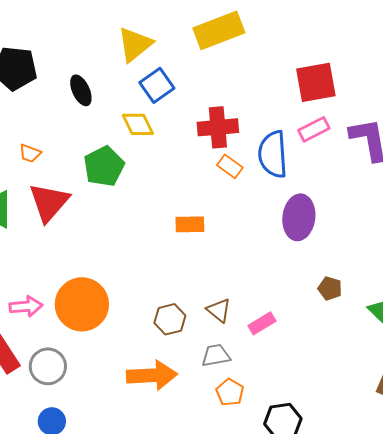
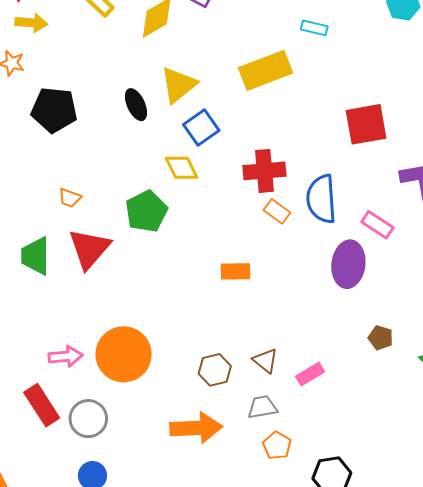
black ellipse: (81, 90) -> (136, 105), moved
pink rectangle: (314, 129) -> (377, 225), moved, turned 60

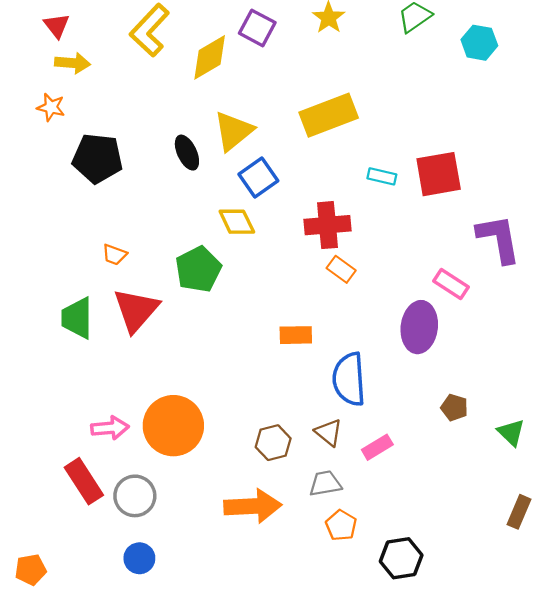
cyan rectangle: (314, 28) -> (382, 176), moved
blue semicircle: (321, 199) -> (349, 379), moved

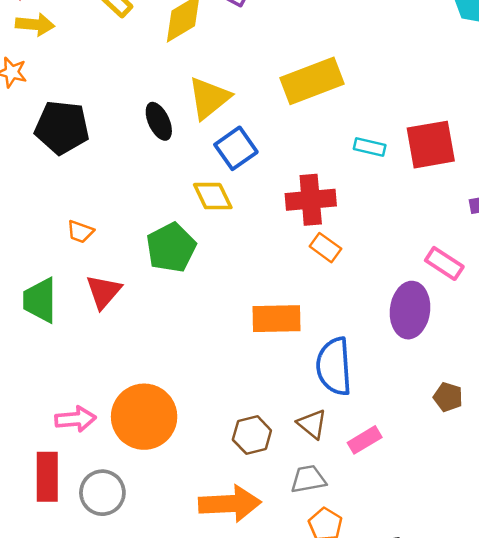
red triangle: (136, 310) -> (104, 292), size x0.7
orange rectangle: (296, 335) -> (276, 319), size x1.4
red rectangle: (84, 481) -> (47, 477), turned 33

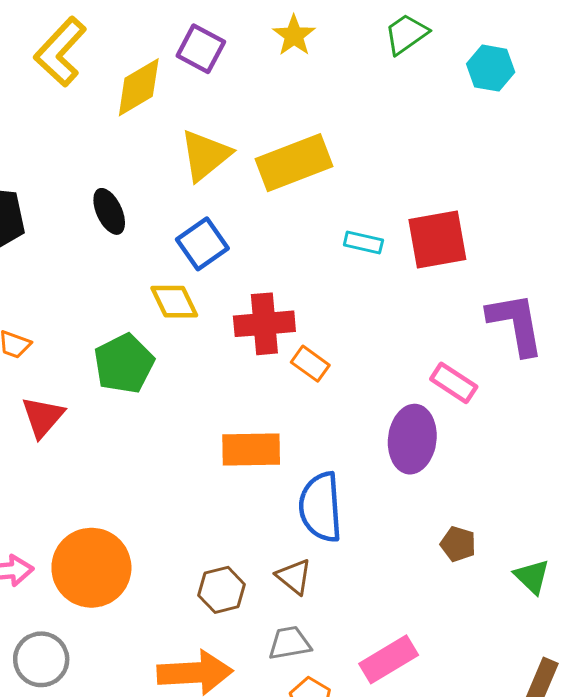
yellow triangle: (209, 98) -> (205, 155), moved
red cross: (311, 200) -> (264, 324), moved
pink rectangle: (365, 440) -> (389, 659), moved, size x1.4

